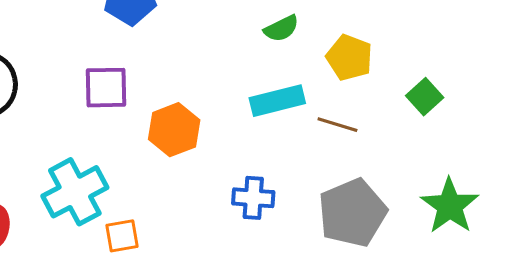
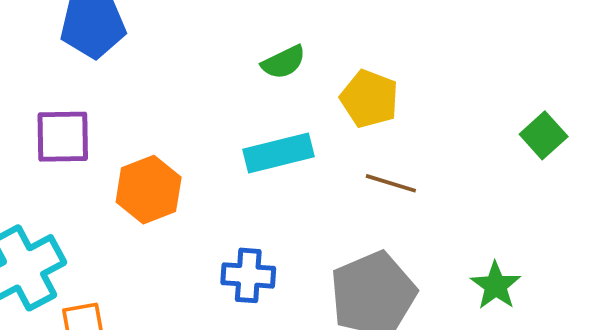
green square: (425, 97) -> (544, 135), moved
brown line: (337, 125) -> (391, 183), moved
green star: (450, 206) -> (496, 286), size x0.7

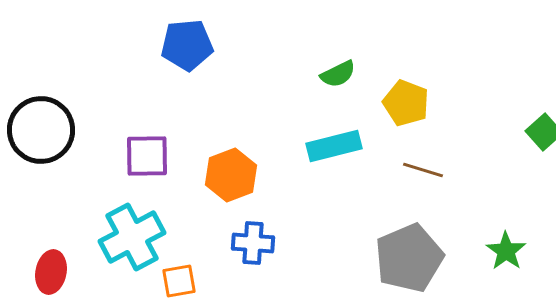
purple square: (63, 137) -> (147, 156), moved
blue cross: (248, 275) -> (253, 243), moved

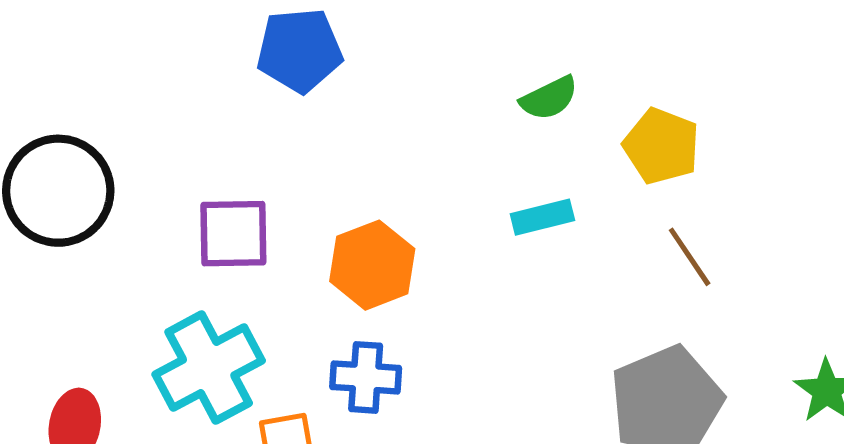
cyan rectangle: (334, 146) -> (542, 217), size x0.7
brown line: (423, 170) -> (690, 257), turned 39
blue cross: (253, 243) -> (366, 377), moved

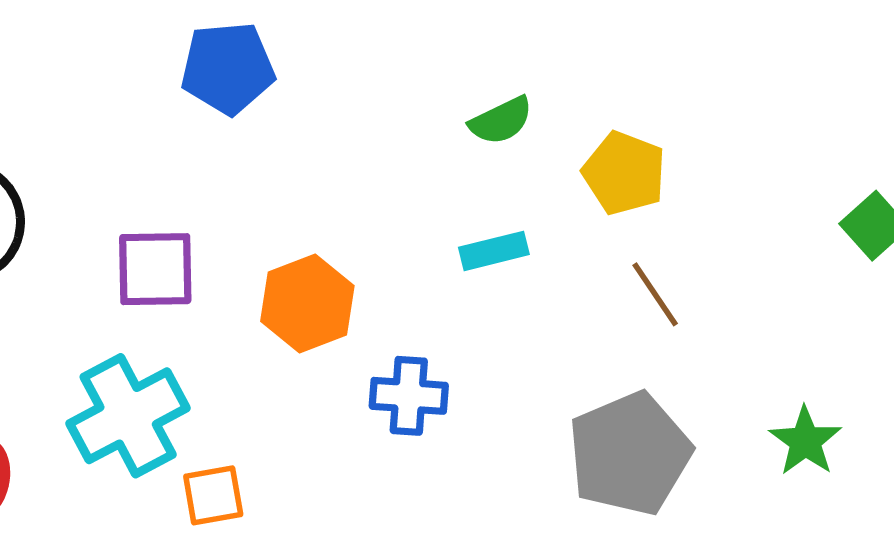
blue cross: (366, 377) -> (409, 396), moved

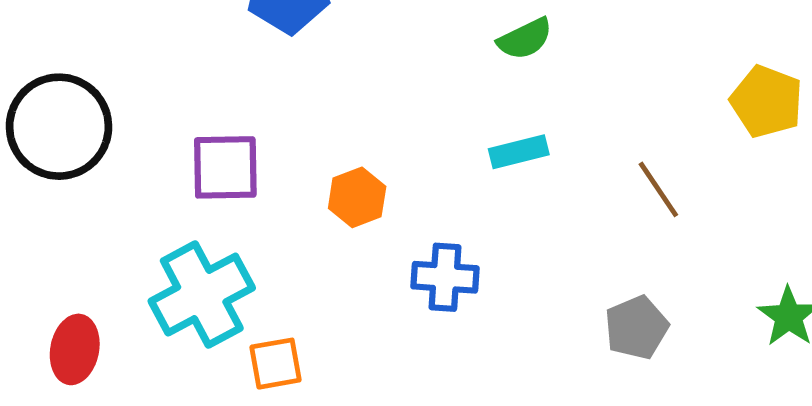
yellow pentagon: (624, 173) -> (767, 102), moved
orange hexagon: (307, 303) -> (357, 197), size x0.7
gray pentagon: (630, 454) -> (636, 327), size x0.6

